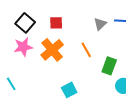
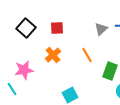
pink star: (23, 47) -> (24, 70), moved
orange cross: (52, 50) -> (53, 55), size x0.7

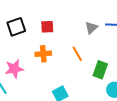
black square: (26, 28) -> (16, 27), turned 30
orange cross: (53, 55) -> (43, 54), turned 35

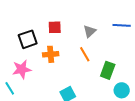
black square: (16, 27) -> (28, 39), moved
gray triangle: (91, 28) -> (90, 31), moved

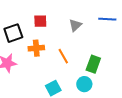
orange line: (85, 54) -> (63, 56), moved
cyan circle: (122, 90) -> (84, 84), moved

